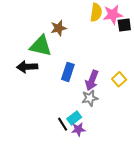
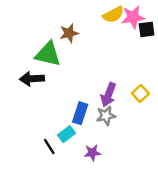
yellow semicircle: (96, 12) -> (113, 15), turned 54
blue rectangle: (68, 72) -> (80, 113), moved
cyan rectangle: (74, 118) -> (66, 134), moved
black line: (63, 124) -> (49, 146), moved

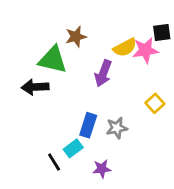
yellow semicircle: (113, 15) -> (125, 47), moved
pink star: (133, 17) -> (145, 50), moved
purple arrow: (108, 95) -> (103, 73), moved

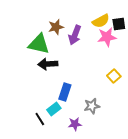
yellow semicircle: (125, 47) -> (101, 21), moved
purple arrow: (103, 73) -> (75, 35), moved
black arrow: (35, 87) -> (48, 64), moved
gray star: (117, 128) -> (92, 106), moved

